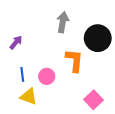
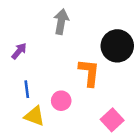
gray arrow: (63, 22) -> (61, 22), moved
pink circle: (47, 76) -> (61, 101), moved

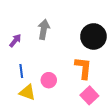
gray arrow: (61, 22) -> (44, 29), moved
orange L-shape: (89, 73) -> (83, 68), moved

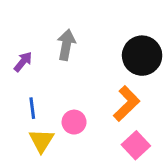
orange L-shape: (83, 68) -> (127, 104), turned 40
yellow triangle: (27, 92) -> (42, 141), turned 42

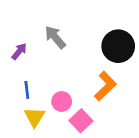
gray arrow: (66, 45) -> (55, 37), turned -50
pink square: (136, 145) -> (81, 121), moved

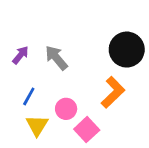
gray arrow: (55, 37) -> (56, 58), moved
blue line: (27, 90) -> (29, 96), turned 36

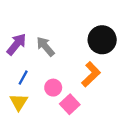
purple arrow: (21, 55) -> (16, 44), size x1.5
yellow triangle: (37, 125) -> (19, 102), moved

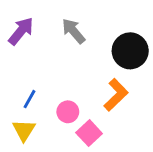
purple arrow: (16, 44) -> (21, 31), moved
gray arrow: (45, 46) -> (73, 31), moved

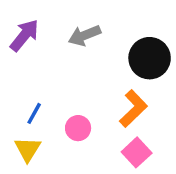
gray arrow: (73, 31) -> (85, 35), turned -72
pink square: (89, 133) -> (137, 152), moved

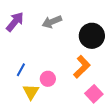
yellow triangle: (28, 149) -> (31, 92), moved
pink square: (137, 152) -> (94, 94), moved

